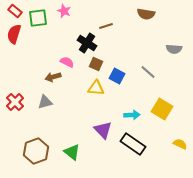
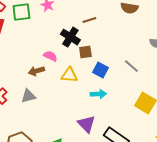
brown square: (96, 64) -> (85, 52), moved, turned -32
yellow triangle: (96, 88) -> (69, 75), moved
cyan arrow: (132, 115) -> (98, 94), moved

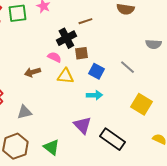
black cross: (70, 37) -> (66, 38), turned 30
pink semicircle: (50, 56) -> (54, 57), moved
gray triangle: (28, 96) -> (24, 112), moved

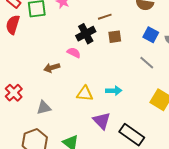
brown square: (81, 53) -> (115, 37), moved
blue square: (96, 71) -> (151, 35), moved
yellow triangle: (65, 76) -> (85, 94), moved

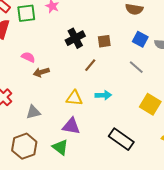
brown line: (105, 17) -> (90, 65), moved, turned -32
pink semicircle: (74, 53) -> (28, 57), moved
purple triangle: (102, 121) -> (71, 126), moved, turned -36

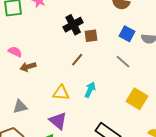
black cross: (75, 38) -> (73, 25), moved
cyan arrow: (103, 95) -> (90, 90), turned -63
purple triangle: (71, 126) -> (58, 121), turned 30

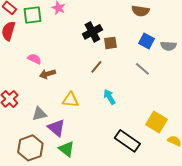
cyan arrow: (90, 90) -> (109, 97), turned -56
yellow triangle: (61, 93) -> (70, 100), moved
yellow square: (137, 99) -> (156, 122), moved
purple triangle: (58, 121) -> (56, 128), moved

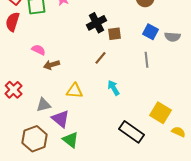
gray line: (142, 69) -> (147, 60), turned 42

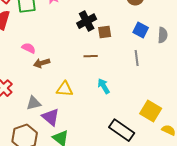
gray semicircle: (173, 37) -> (163, 35), turned -91
brown line: (101, 58) -> (91, 56), turned 48

